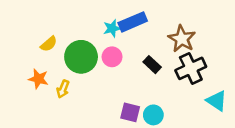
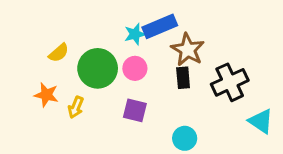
brown star: (182, 39) -> (188, 50), moved
black rectangle: (152, 65) -> (183, 78), turned 42
purple square: (130, 112) -> (135, 110), moved

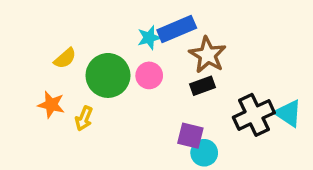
black rectangle: (183, 78) -> (202, 86), turned 75
black cross: (230, 82) -> (254, 115), moved
purple square: (135, 110) -> (190, 136), moved
cyan triangle: (261, 121) -> (288, 113), moved

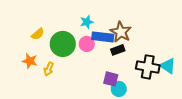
blue rectangle: (177, 29) -> (103, 37), moved, turned 30
black cross: (254, 115) -> (148, 67), turned 35

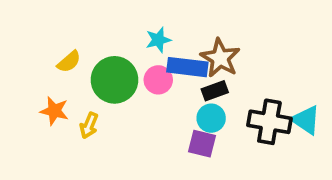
cyan circle: (119, 89) -> (211, 118), moved

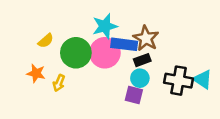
cyan star: (158, 40) -> (105, 26), size x1.5
pink circle: (158, 80) -> (105, 53), size x1.6

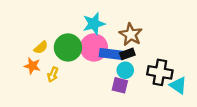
yellow semicircle: (46, 41) -> (41, 47), moved
blue rectangle: (124, 44) -> (111, 54), moved
cyan triangle: (203, 79) -> (178, 85), moved

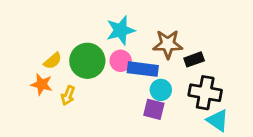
brown star: (131, 35) -> (168, 44), turned -30
pink circle: (94, 47) -> (121, 61), size x0.6
black rectangle: (127, 54) -> (194, 59), moved
cyan triangle: (178, 85) -> (218, 120), moved

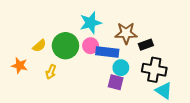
orange star: (42, 84) -> (20, 66), moved

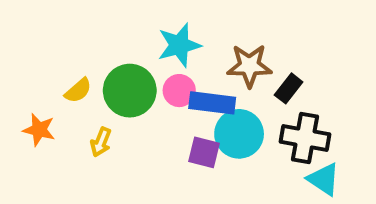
black rectangle: (146, 45) -> (289, 88), turned -32
cyan circle: (121, 68) -> (239, 134), size x1.5
purple square: (116, 82) -> (204, 152), moved

